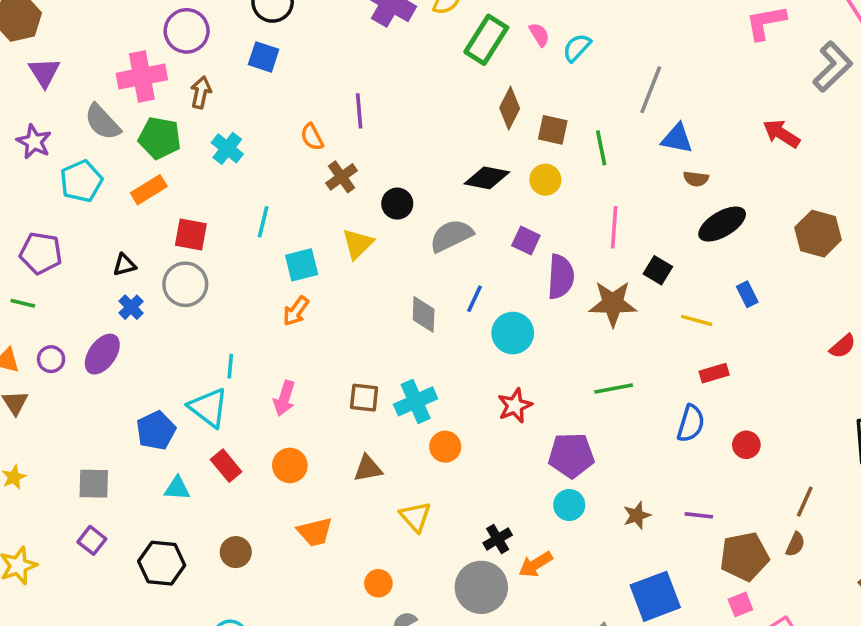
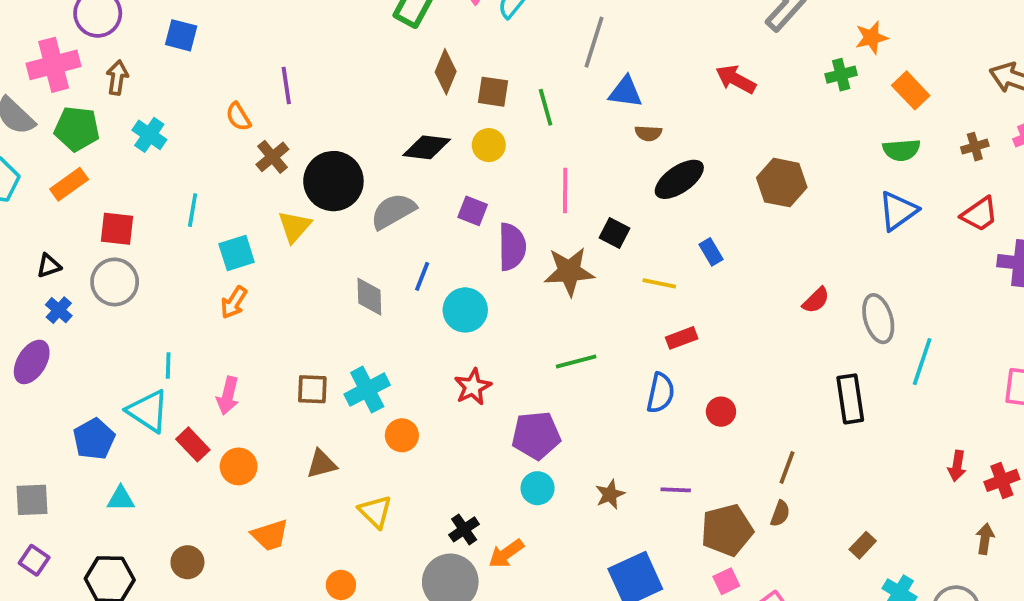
black circle: (397, 204) -> (333, 181), size x1.8
red rectangle: (226, 466) -> (193, 444), moved

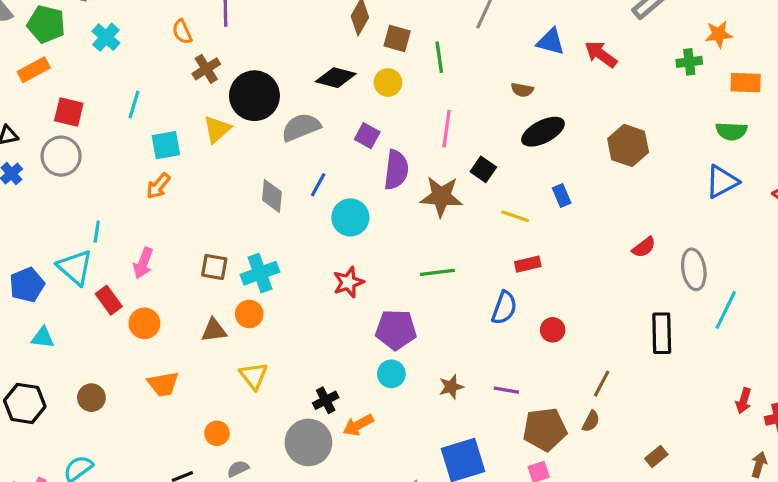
orange rectangle: (911, 90) -> (746, 83), turned -52
blue triangle: (625, 92) -> (551, 42), moved
orange circle: (402, 435) -> (249, 314), moved

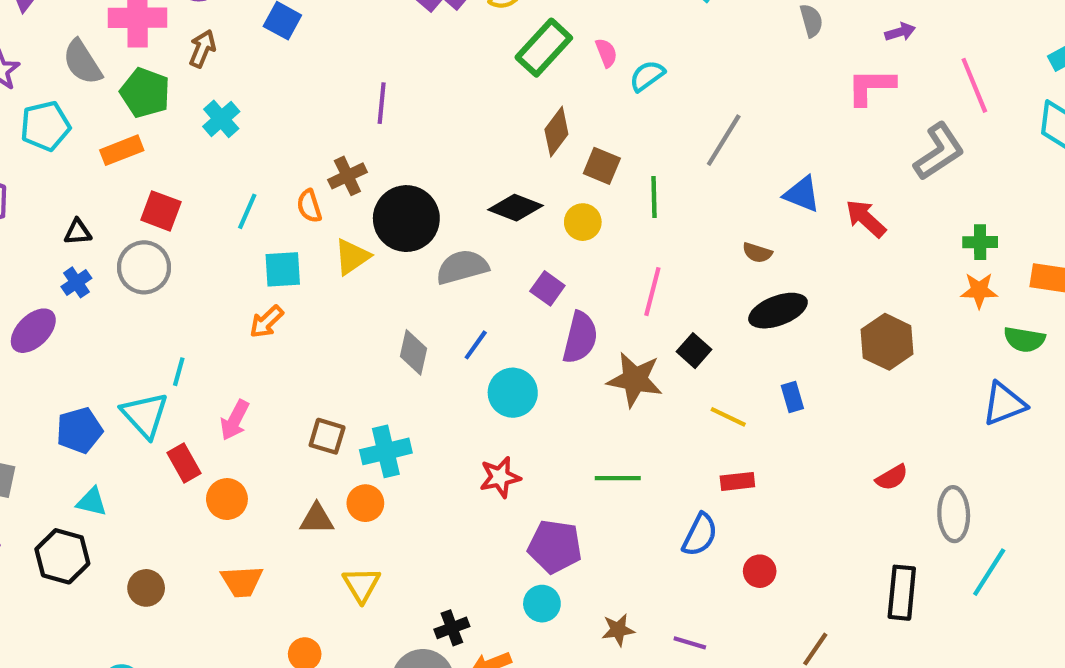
orange semicircle: (182, 32) -> (309, 206), moved
orange star: (719, 34) -> (979, 290), moved
black hexagon: (25, 403) -> (62, 556), moved

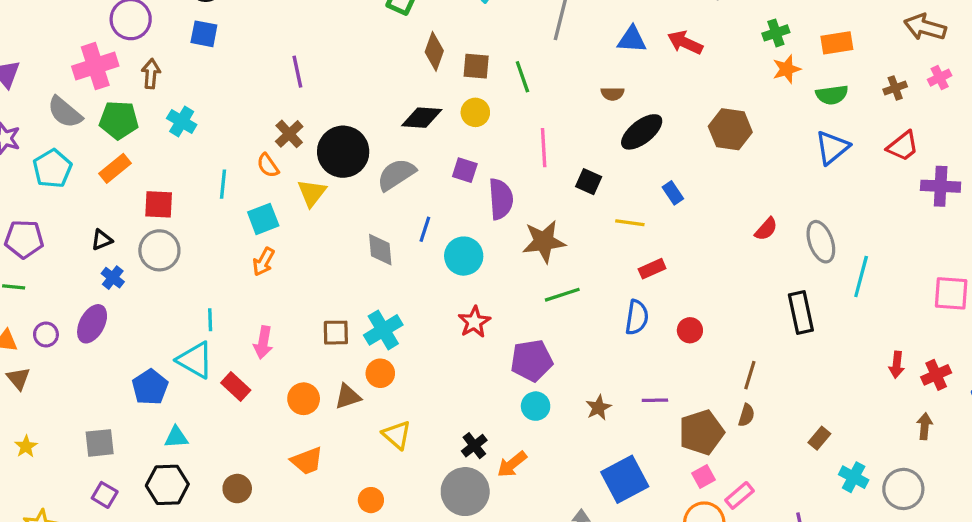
brown star: (635, 380) -> (544, 242), moved
orange circle: (227, 499) -> (304, 399), moved

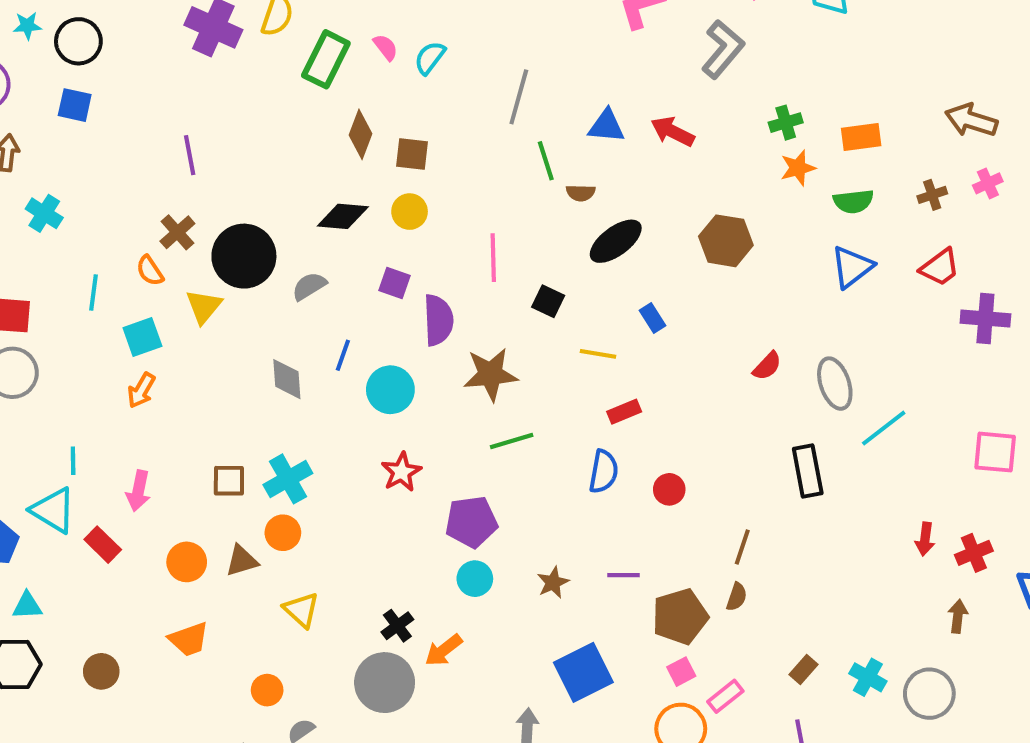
green line: (522, 77) -> (546, 161), moved
gray semicircle: (396, 175) -> (309, 286), size x0.7
cyan line: (861, 276) -> (884, 428), turned 36
brown rectangle: (819, 438) -> (804, 670), moved

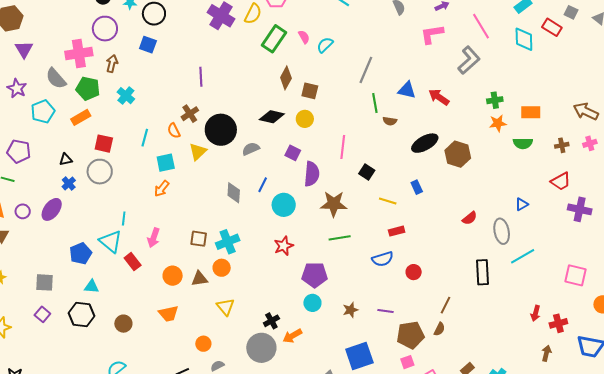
black ellipse: (616, 241) -> (425, 143), moved
blue triangle: (852, 267) -> (522, 204), moved, size x0.6
blue semicircle: (604, 472) -> (383, 259), turned 55

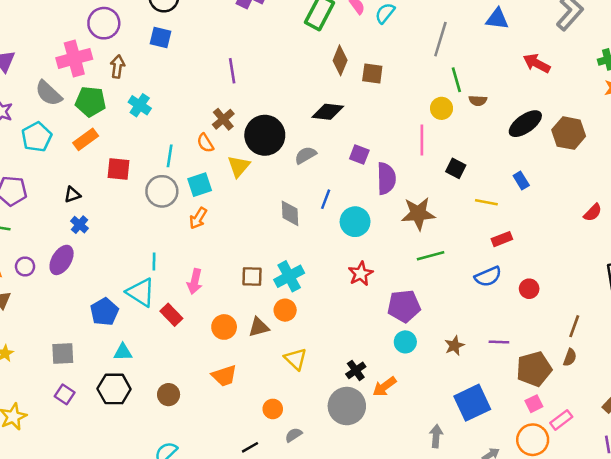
blue triangle: (407, 90) -> (497, 19), moved
yellow circle: (305, 119) -> (442, 108), moved
gray circle: (100, 172) -> (162, 191), moved

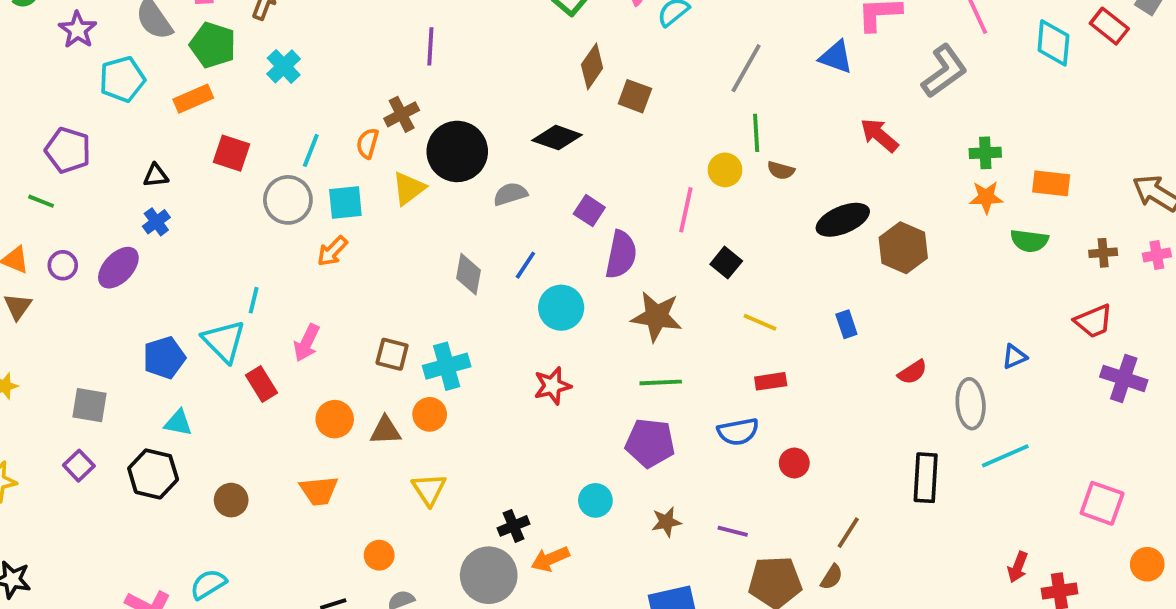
orange semicircle: (205, 143) -> (368, 143), turned 36
blue rectangle: (521, 181) -> (846, 324), moved
purple pentagon: (404, 306) -> (650, 443), moved

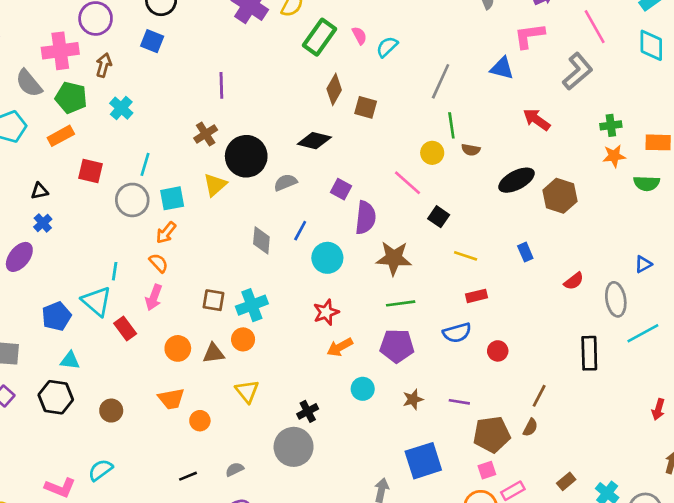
orange semicircle: (368, 143) -> (159, 263), moved, turned 126
pink line: (686, 210) -> (408, 183), turned -56
orange circle: (379, 555) -> (200, 421), moved
orange arrow: (550, 559) -> (340, 347), moved

